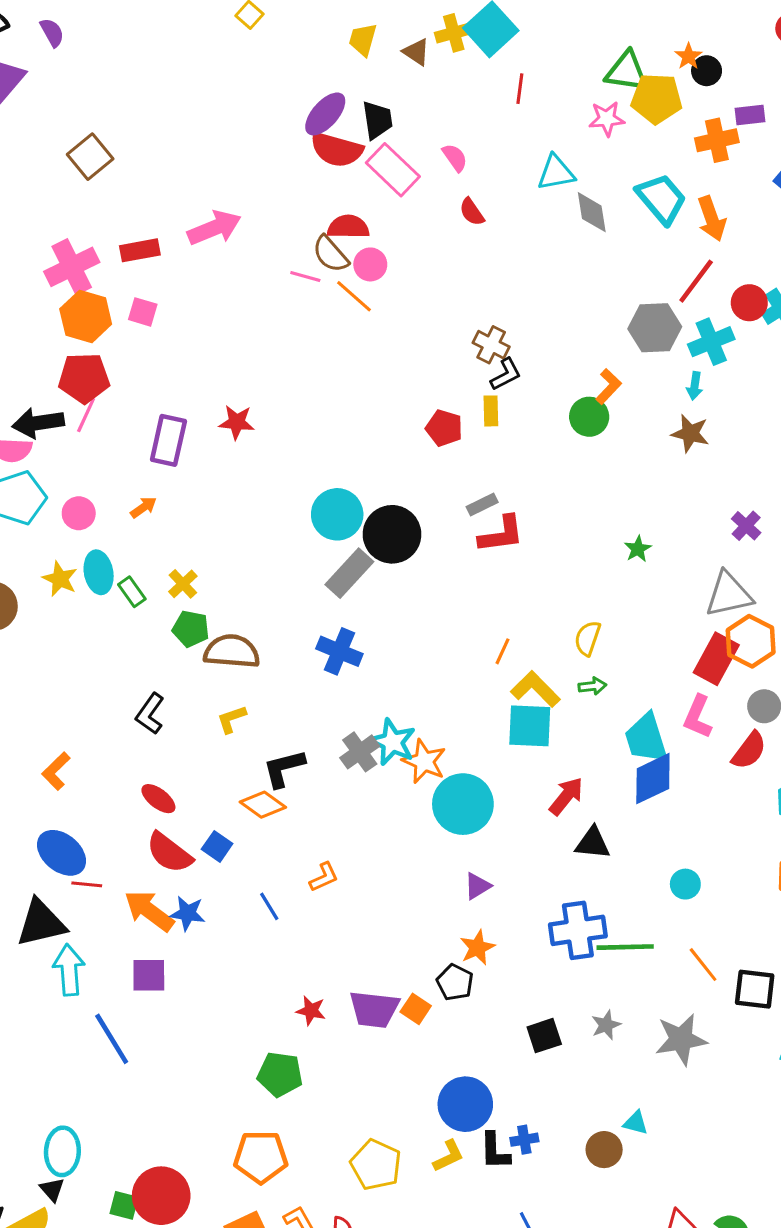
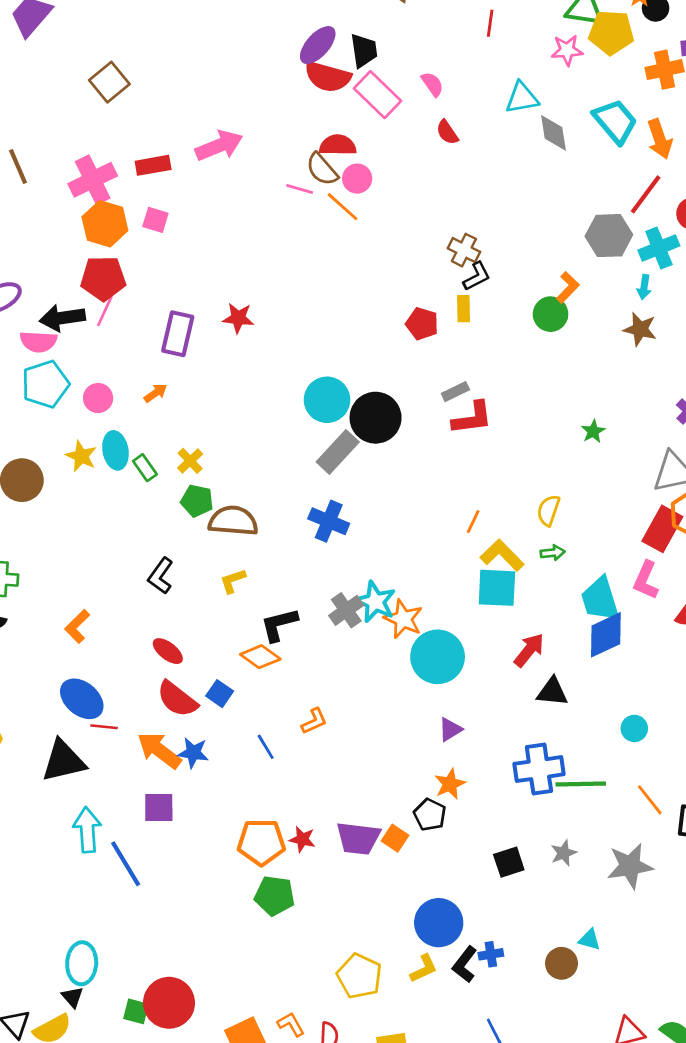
cyan arrow: (69, 970) -> (87, 830), moved
black L-shape: (495, 1151) -> (465, 964), turned 39
orange pentagon: (261, 1157) -> (261, 842), moved

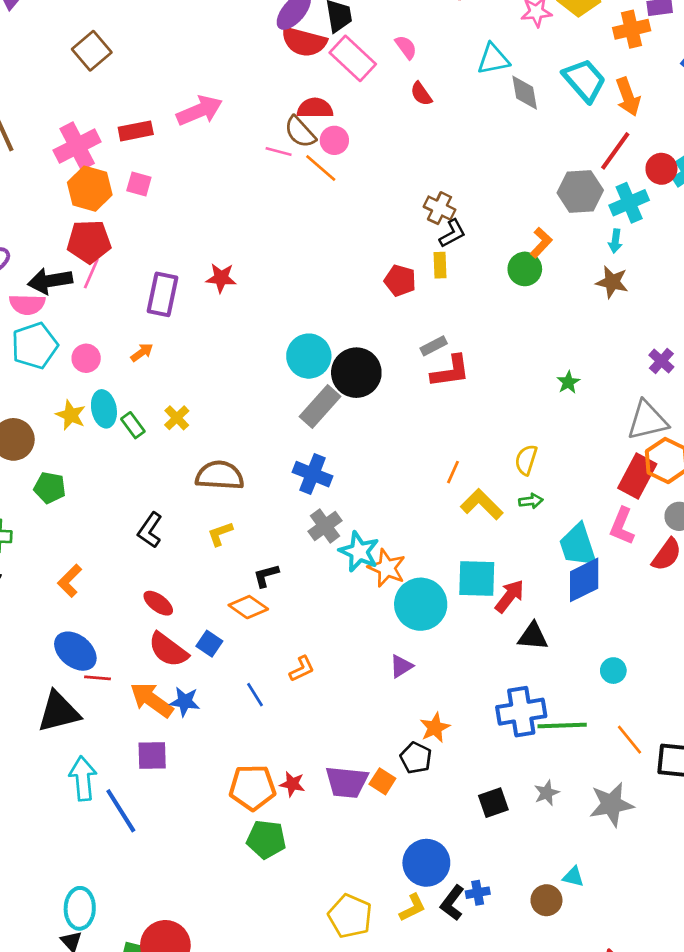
green pentagon: (197, 501) -> (50, 488), moved
cyan square: (497, 588) -> (477, 578), moved
gray cross: (346, 610) -> (325, 526), moved
black L-shape: (279, 625) -> (266, 576), size x0.7
purple triangle: (450, 729) -> (401, 666), moved

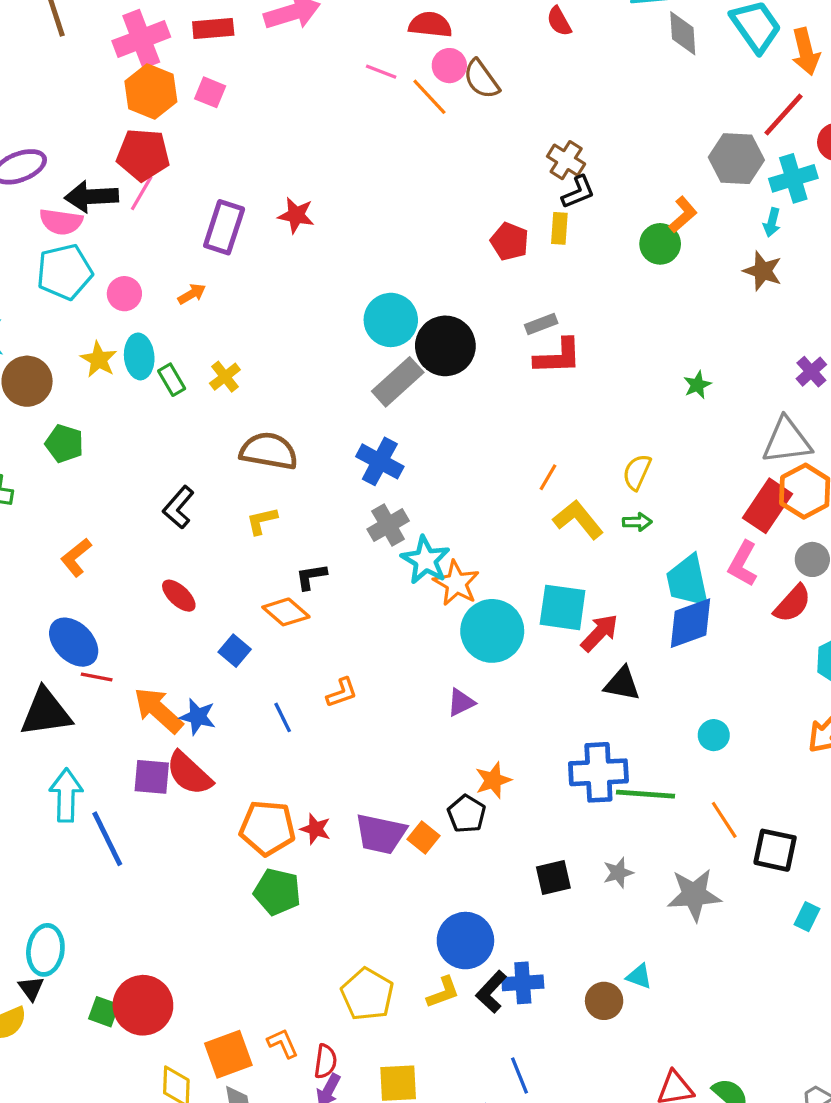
brown semicircle: (300, 132) -> (481, 79), moved
red semicircle: (168, 650) -> (189, 773), moved
blue cross: (478, 893) -> (523, 983), size x1.4

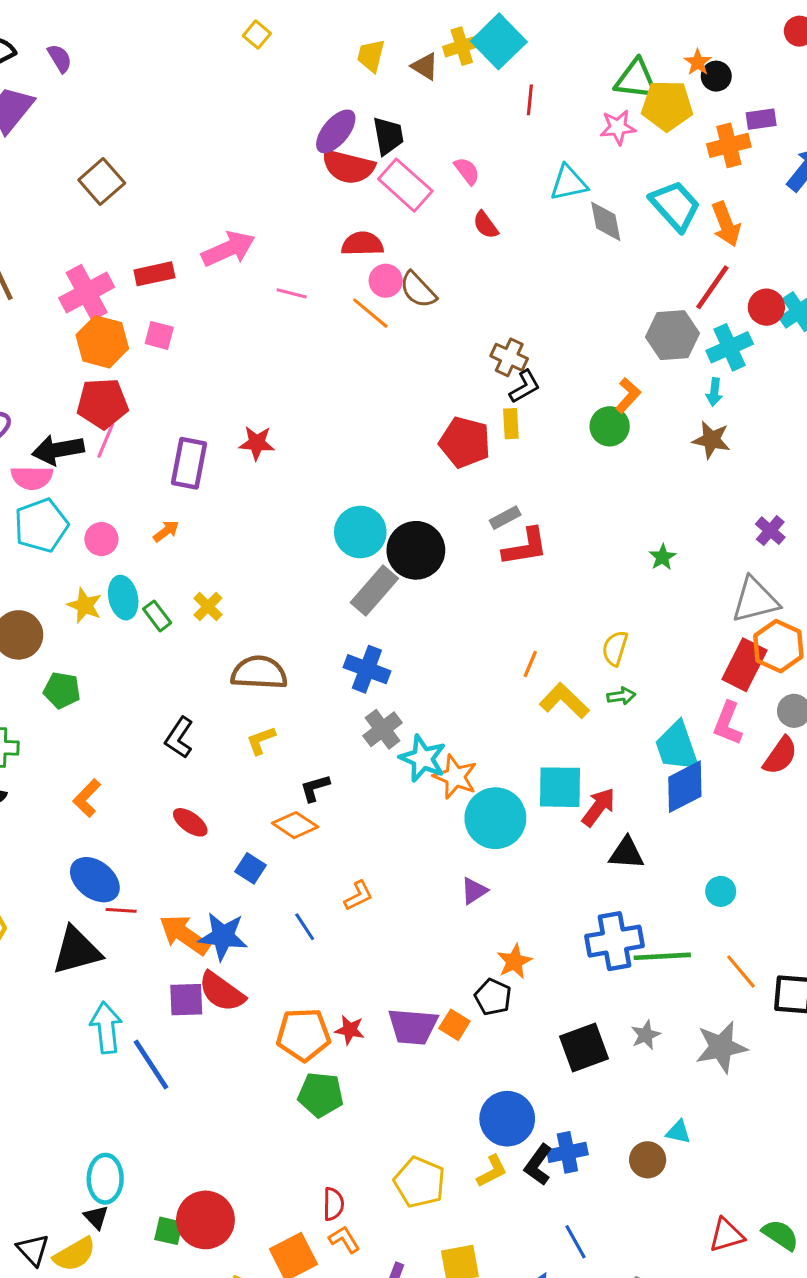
pink line: (381, 72) -> (292, 293), moved
red pentagon: (510, 241) -> (465, 442), size x1.4
blue star: (198, 717) -> (223, 936), size x1.4
black square: (553, 878) -> (584, 1048), size x1.4
red semicircle: (325, 1061) -> (333, 1204), moved

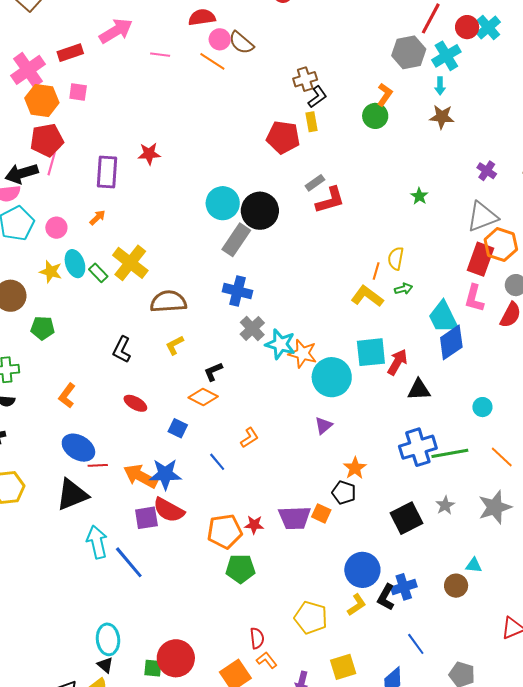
brown cross: (509, 357) -> (305, 79), turned -35
yellow cross: (208, 607) -> (130, 263), size x1.8
orange line: (530, 664) -> (376, 271), moved

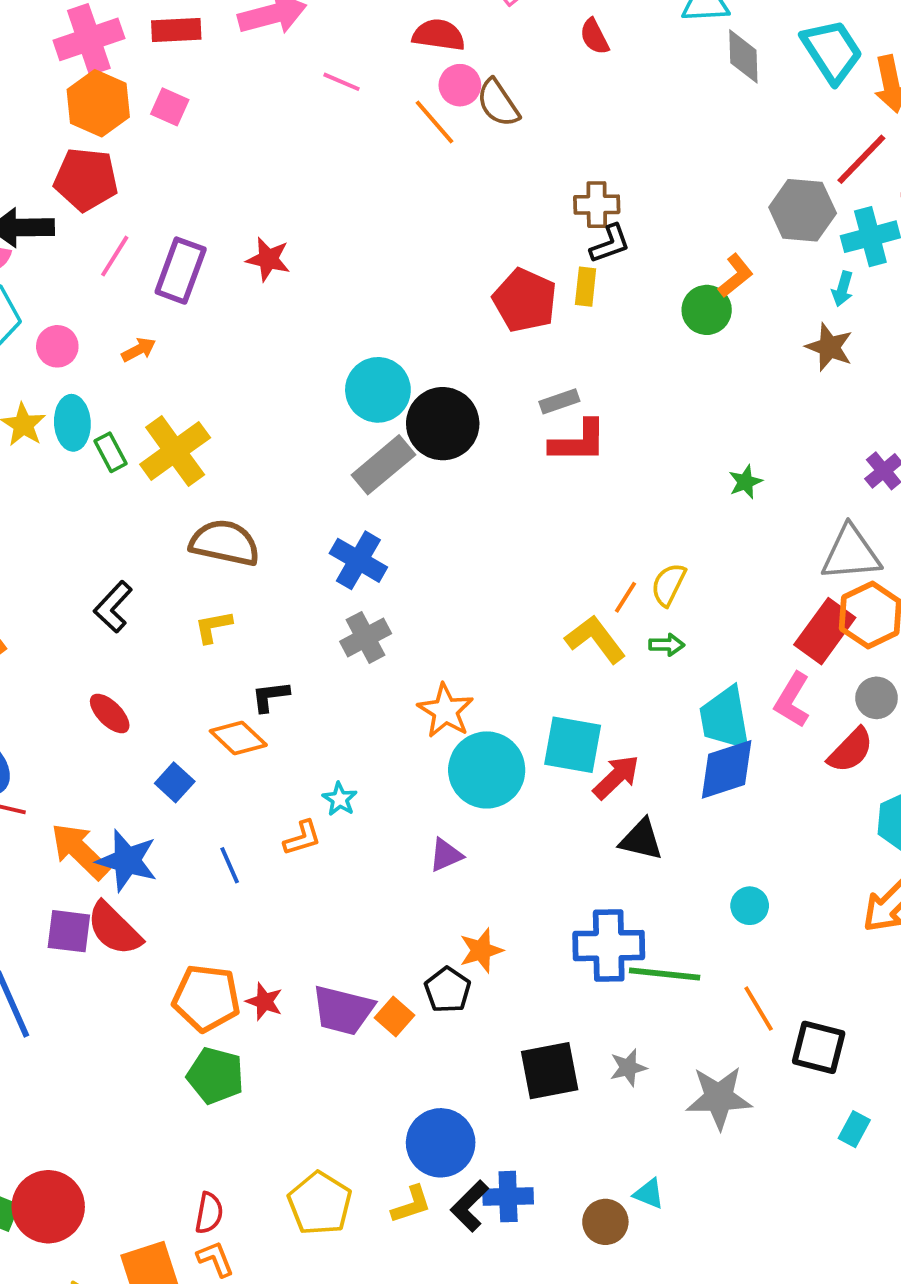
pink line: (52, 164) -> (115, 256), moved
cyan star: (280, 344) -> (340, 799), moved, size x0.6

